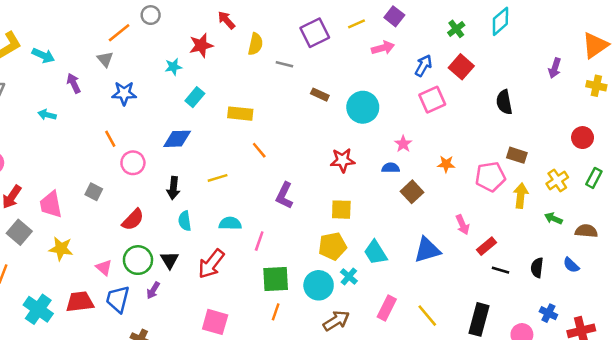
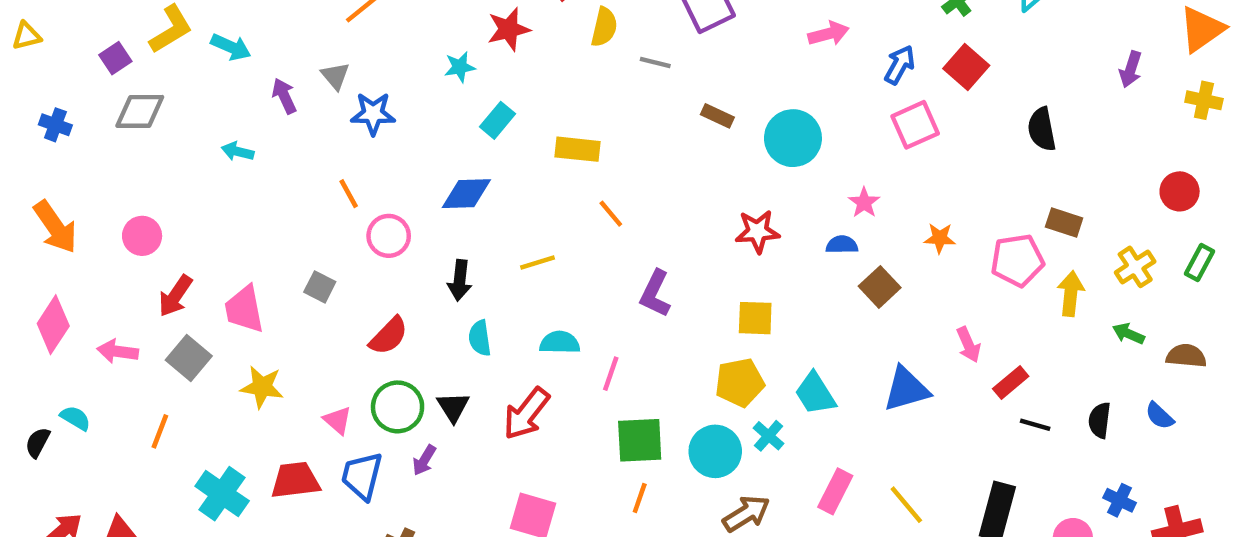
gray triangle: (105, 59) -> (335, 76), moved

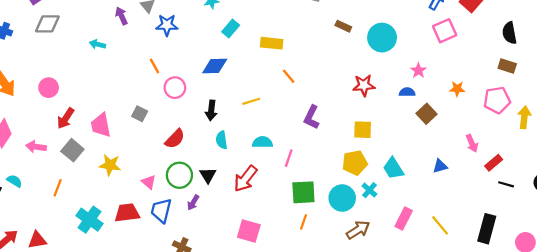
brown rectangle: (1064, 223) -> (507, 66), moved
blue triangle: (906, 389) -> (440, 166), size x0.6

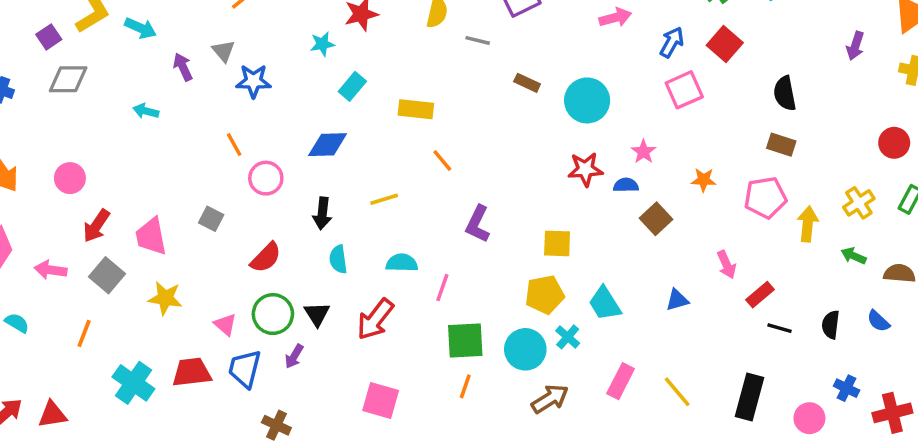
red star: (364, 85) -> (585, 169), moved

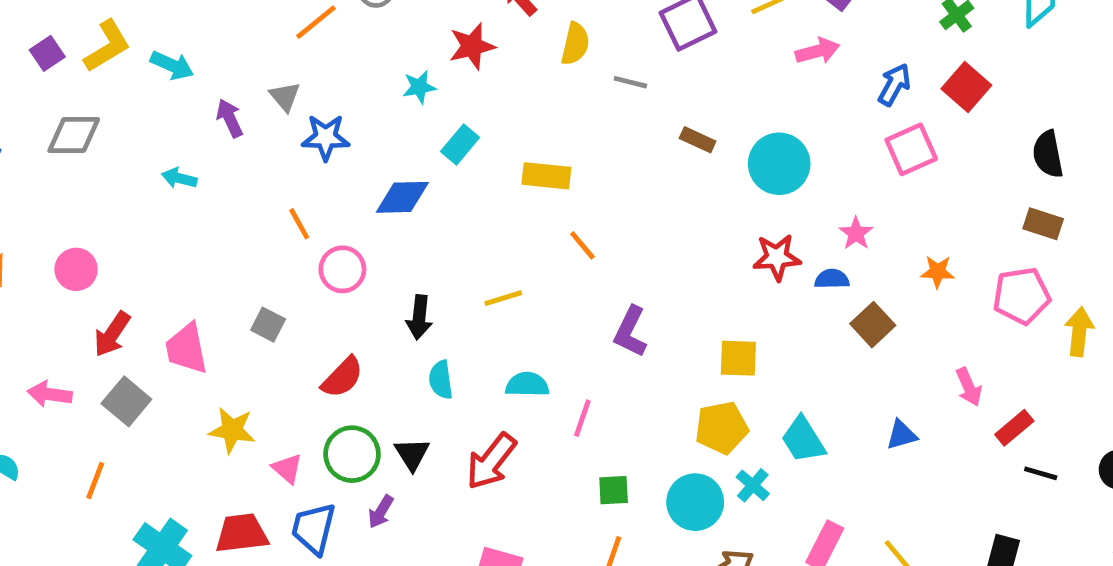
purple square: (49, 37) -> (47, 53), moved
blue diamond: (328, 145) -> (402, 197), moved
yellow star: (165, 298) -> (232, 430), moved
green square: (465, 341) -> (614, 490), size x0.6

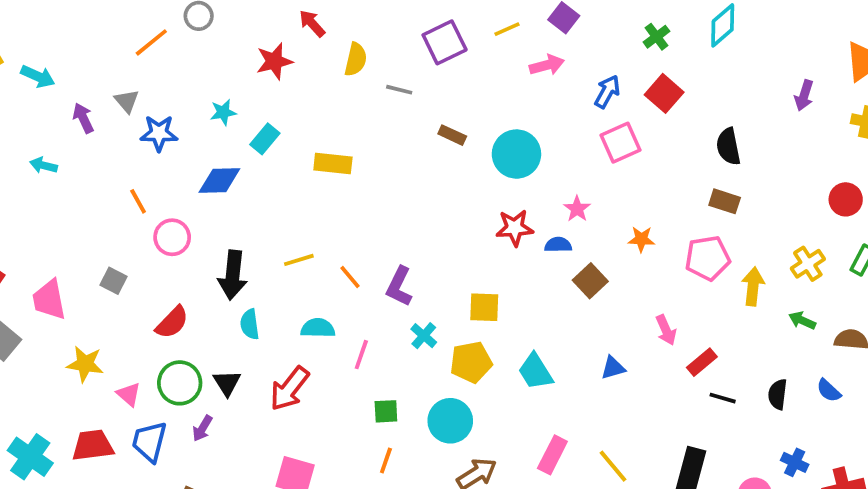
cyan star: (419, 87) -> (223, 112), moved
orange line: (582, 245) -> (350, 277), moved
black arrow: (419, 317) -> (233, 275), size x1.4
cyan cross: (753, 485) -> (424, 336), moved

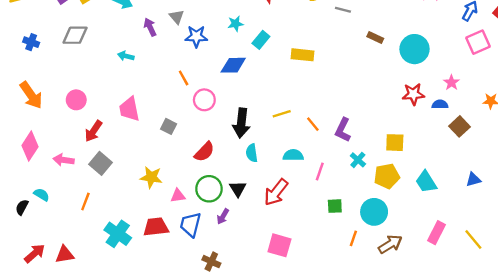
pink trapezoid: (49, 300) -> (129, 109), moved
pink triangle: (129, 394) -> (178, 196), turned -49
orange line: (386, 461) -> (353, 238), moved

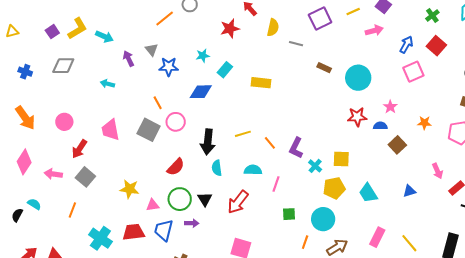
gray square: (169, 126) -> (149, 130), moved, size x1.6
cyan cross: (358, 160) -> (315, 166), moved
purple arrow: (223, 216) -> (192, 223), turned -120

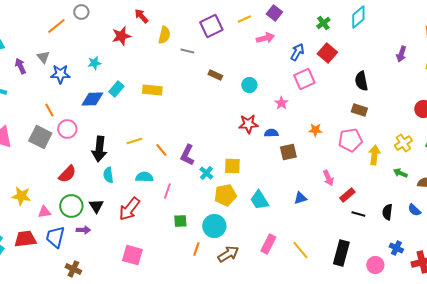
cyan rectangle: (225, 70) -> (116, 89), moved
cyan circle: (358, 78) -> (249, 85), size x0.6
pink star: (390, 107) -> (281, 103), moved
brown square: (397, 145) -> (288, 152), turned 30

